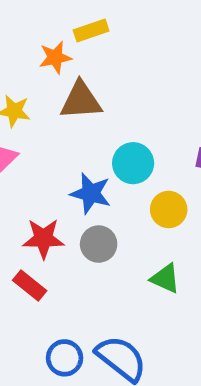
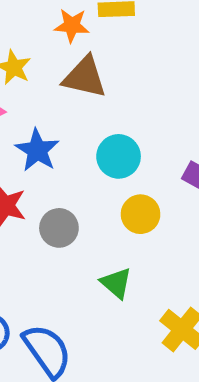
blue star: (91, 193) -> (37, 150), moved

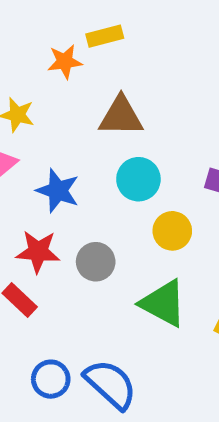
brown triangle: (85, 77) -> (121, 116), moved
green triangle: (116, 283) -> (163, 303), size x1.5

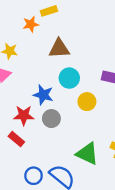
blue star: (58, 191) -> (43, 95), moved
green triangle: (163, 303) -> (87, 154), moved

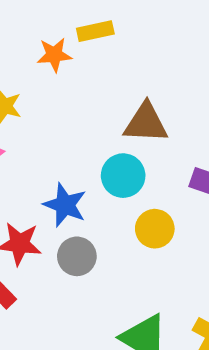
brown triangle: (59, 49) -> (146, 123), moved

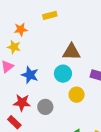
orange star: (54, 55) -> (21, 29), moved
blue star: (65, 205) -> (30, 75), moved

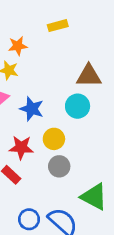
yellow circle: (77, 95) -> (54, 139), moved
gray circle: (45, 107) -> (59, 166), moved

